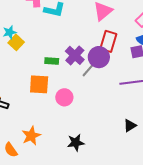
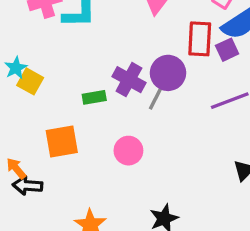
red rectangle: (108, 41) -> (200, 39), moved
orange square: (39, 84) -> (62, 141), moved

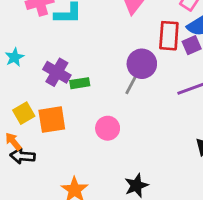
purple cross: (129, 80) -> (57, 72), moved
yellow square: (30, 81) -> (24, 113), moved, turned 30

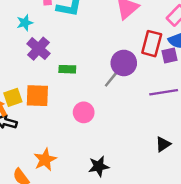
cyan star: (14, 57) -> (25, 23), moved
purple cross: (57, 72) -> (38, 49), moved
yellow square: (24, 113) -> (13, 97), moved

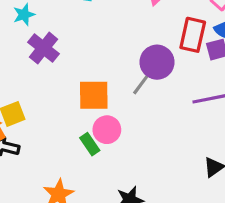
green rectangle: (67, 69) -> (90, 144), moved, turned 56
orange square: (37, 96) -> (94, 95), moved

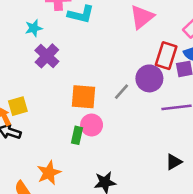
purple circle: (157, 62) -> (149, 78), moved
green rectangle: (90, 144) -> (77, 135), turned 42

